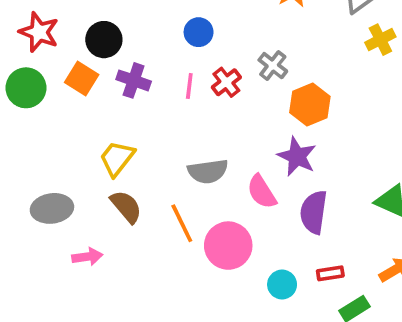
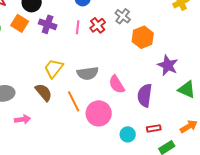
purple star: (297, 156) -> (168, 65), moved
yellow trapezoid: (117, 158) -> (54, 68), moved

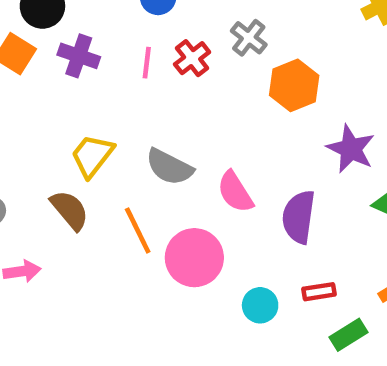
gray semicircle: (88, 73) -> (169, 167), turned 35

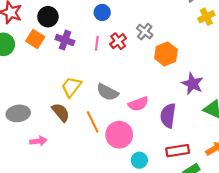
pink semicircle: (235, 192) -> (138, 104), turned -78
red rectangle: (319, 292) -> (178, 151), size x1.5
cyan circle: (260, 305) -> (139, 160), moved

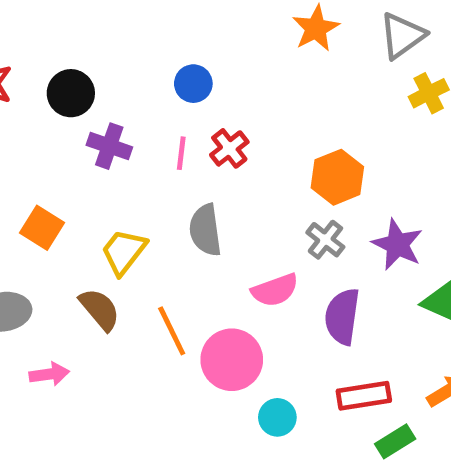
gray cross: (145, 32) -> (325, 240), moved
orange square: (35, 39) -> (42, 228), moved
gray semicircle: (107, 92) -> (205, 230), moved, turned 55

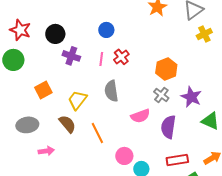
orange square: (42, 228) -> (43, 90), turned 30
pink circle: (232, 360) -> (124, 156), moved, size x0.7

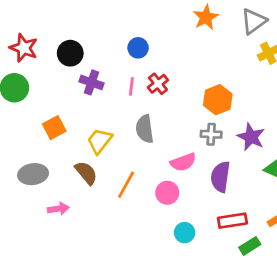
gray cross: (161, 95) -> (211, 134), turned -35
orange line: (97, 133) -> (126, 185), turned 55
pink circle: (124, 156) -> (167, 193), moved

